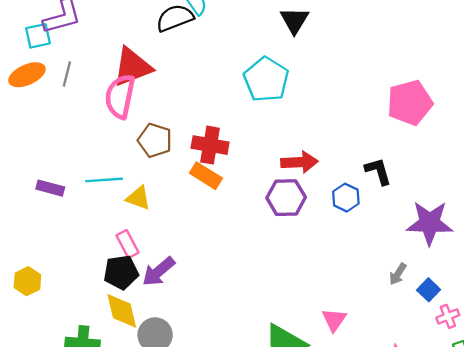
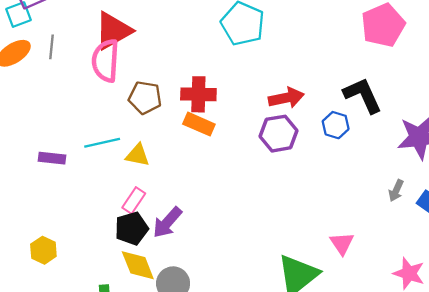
black L-shape: (378, 171) -> (363, 95), size x1.4
pink rectangle: (128, 244) -> (134, 201), turned 70

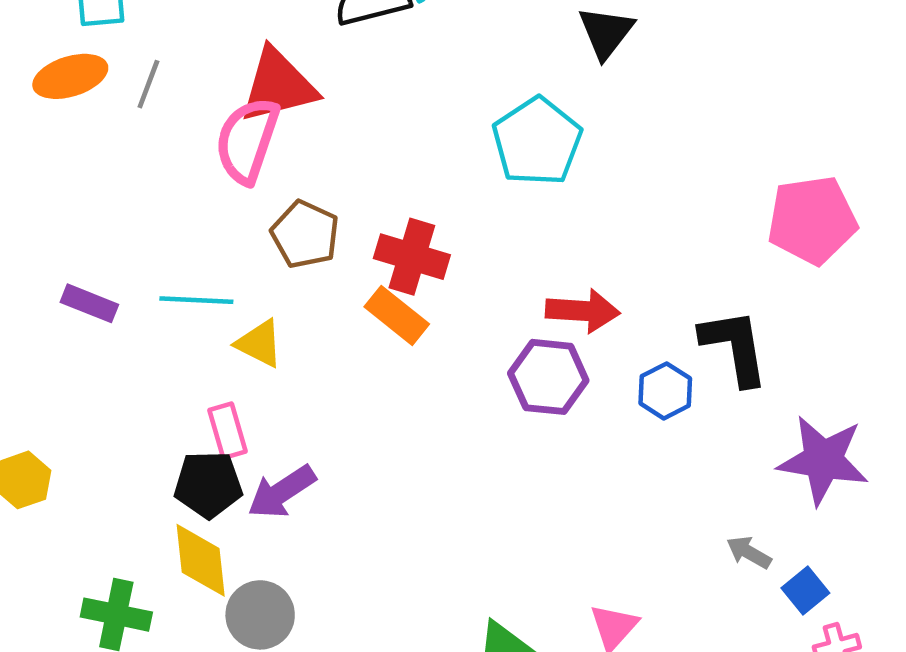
gray arrow: (396, 191) -> (749, 552), turned 80
pink rectangle: (134, 201) -> (227, 431), turned -65

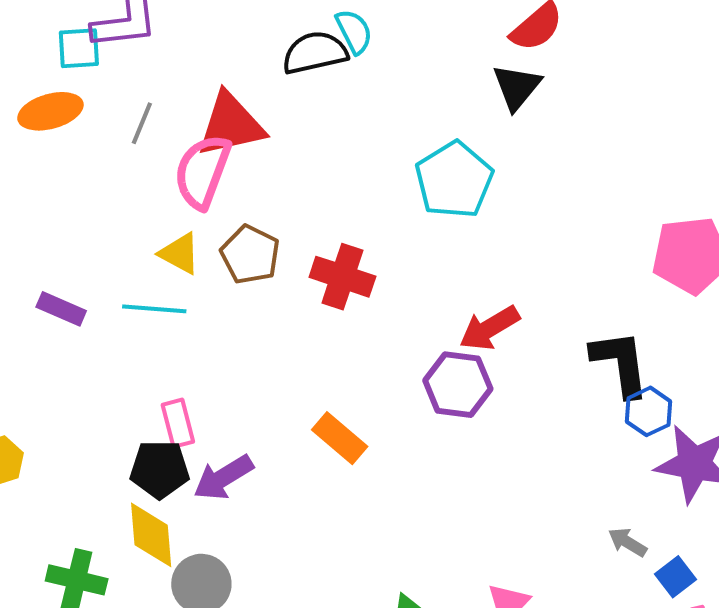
gray line: (148, 84) -> (142, 123), moved
red arrow: (583, 311) -> (489, 328), turned 144
orange rectangle: (397, 315) -> (340, 438), moved
yellow triangle: (259, 343) -> (180, 253), moved
blue hexagon: (665, 391) -> (648, 411), moved

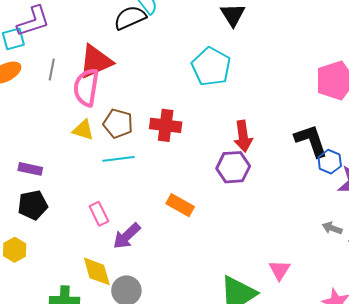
cyan line: (154, 309) -> (118, 159), moved
red arrow: (489, 328) -> (243, 136), turned -56
black pentagon: (160, 469) -> (33, 205), moved

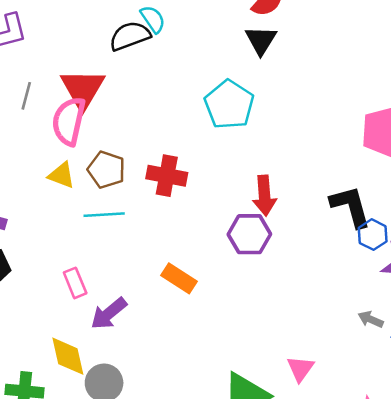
red triangle: (96, 61) -> (83, 89), turned -39

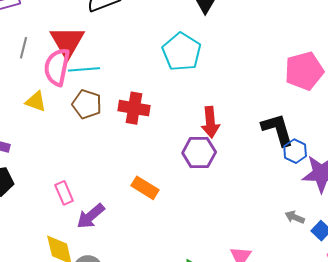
yellow triangle: (61, 175) -> (36, 101), moved
cyan line: (104, 215) -> (84, 69), moved

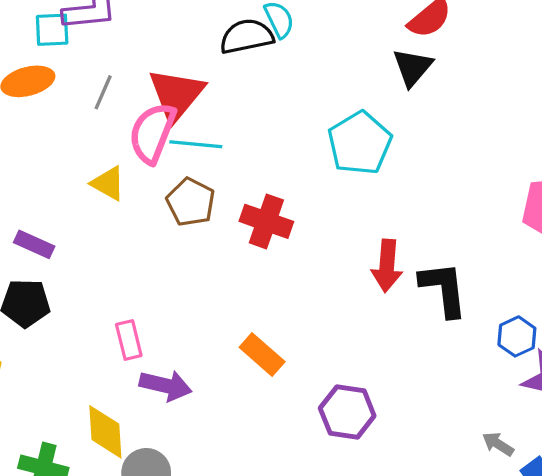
black L-shape: (278, 130) -> (444, 289), moved
purple hexagon: (199, 152) -> (347, 412), moved
purple arrow: (91, 216) -> (166, 385), turned -136

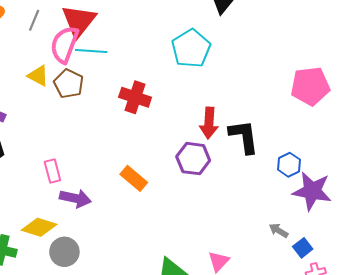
brown pentagon: (191, 202) -> (69, 84), moved
purple hexagon: (347, 412) -> (193, 159), moved
yellow diamond: (105, 432) -> (39, 227), turned -68

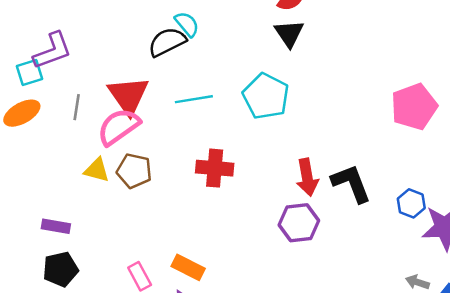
pink semicircle: (65, 45) -> (119, 127), turned 48
cyan line: (91, 51) -> (194, 99), moved
orange rectangle: (134, 178) -> (188, 267), moved

